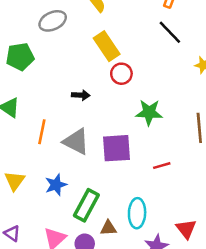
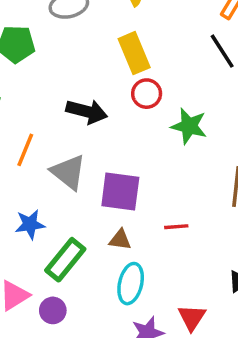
black arrow: (81, 95) -> (87, 111), size x1.6
green star: (149, 112) -> (189, 126), moved
brown triangle: (108, 228) -> (120, 240), moved

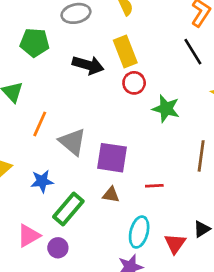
black arrow: (87, 111) -> (88, 65), moved
cyan ellipse: (131, 284) -> (139, 232), moved
red triangle: (192, 317) -> (175, 244), moved

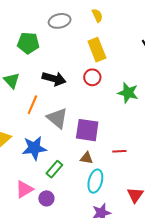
black arrow: (88, 65) -> (54, 79), moved
red circle: (134, 83) -> (92, 77), moved
blue star: (42, 181) -> (34, 148), size x1.4
green rectangle: (68, 209) -> (54, 169), size x0.7
cyan ellipse: (139, 232) -> (95, 181), moved

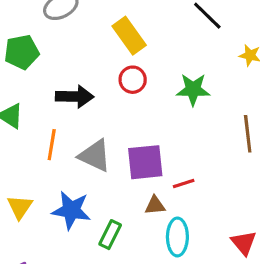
blue star: (34, 148) -> (71, 210), turned 30
red line: (119, 151) -> (184, 183), moved

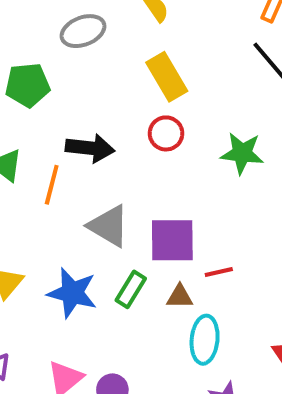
orange line: (52, 145) -> (52, 185), moved
green rectangle: (110, 235) -> (131, 289), moved

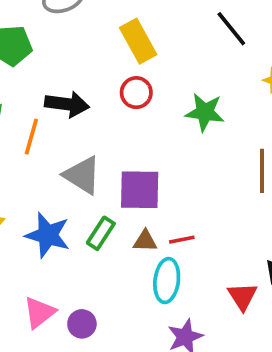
red line: (219, 272) -> (182, 240), moved

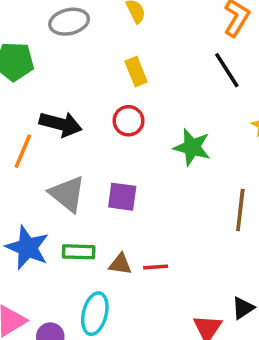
yellow rectangle: (138, 41) -> (136, 72), size x0.7
purple square: (140, 190) -> (122, 197), moved, size x0.7
green rectangle: (101, 233) -> (79, 252), turned 52
cyan ellipse: (167, 281) -> (95, 314), moved

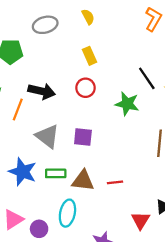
black line: (227, 70) -> (147, 78), moved
brown triangle: (120, 264) -> (83, 181), size x1.5
red line: (156, 267) -> (115, 182), moved

